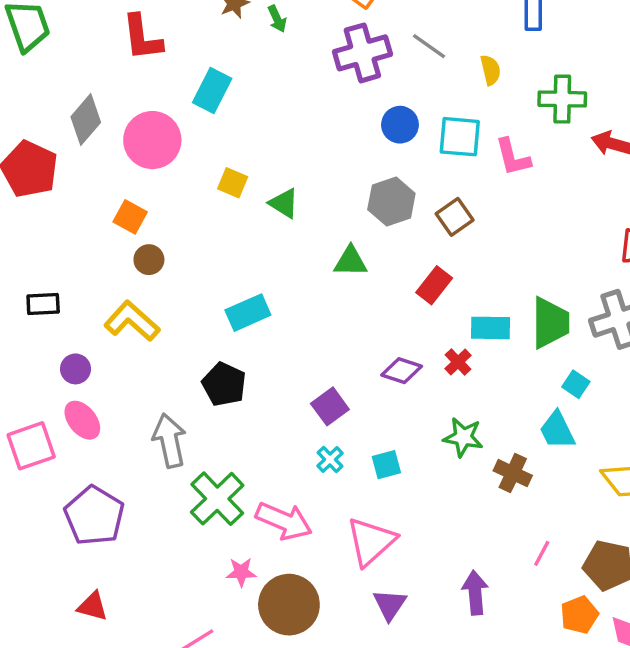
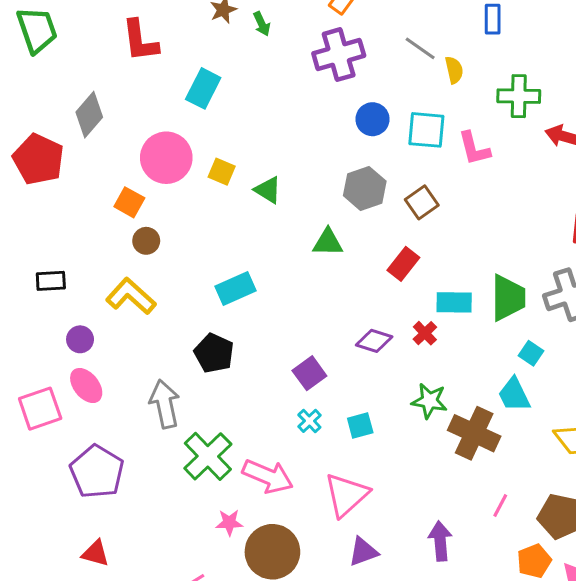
gray line: (429, 46) -> (420, 48), moved
pink circle: (152, 140) -> (166, 158), moved
brown cross: (513, 473) -> (474, 433), size x1.5
purple triangle: (390, 605) -> (363, 552), turned 36

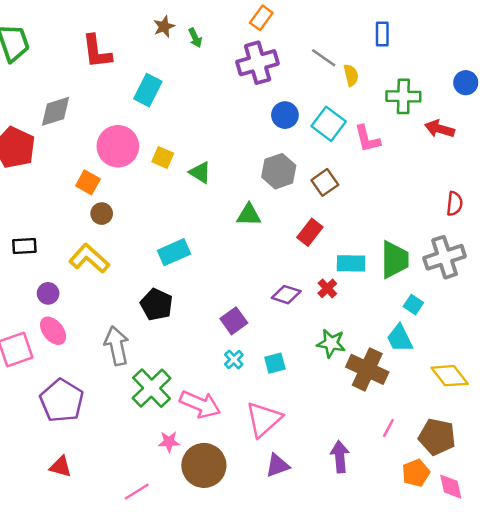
gray diamond: (89, 115) -> (56, 111), turned 32
cyan square: (426, 130) -> (329, 124), turned 32

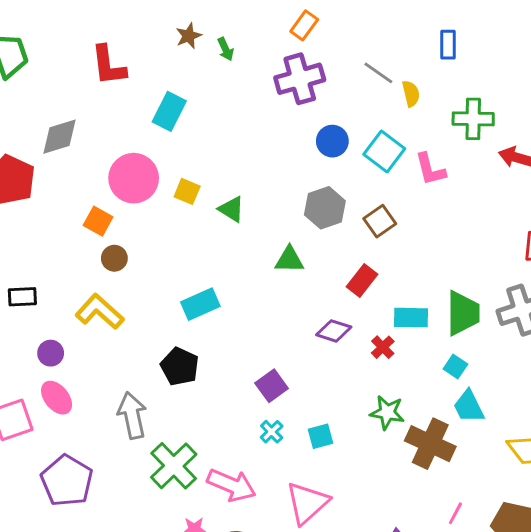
purple diamond: (286, 295) -> (334, 331), moved
cyan square: (413, 305) -> (455, 366), moved

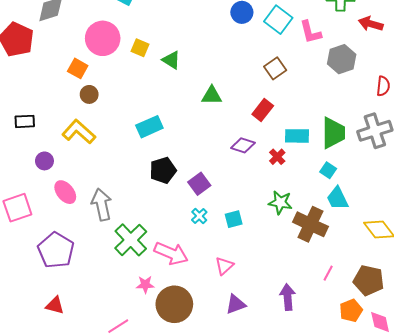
gray hexagon: (325, 208) -> (342, 59), moved
black pentagon: (180, 366) -> (163, 170), moved, turned 30
pink ellipse: (57, 398) -> (65, 192), moved
pink triangle: (307, 503) -> (224, 266), size x0.6

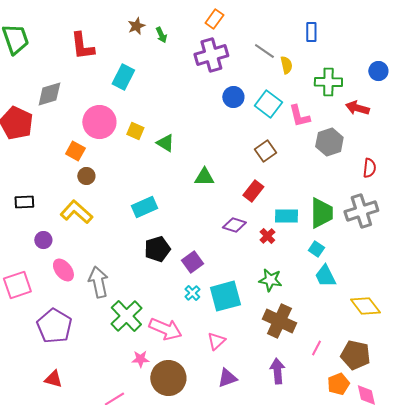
cyan square: (234, 219) -> (225, 296), size x1.8
brown cross: (310, 224) -> (279, 321), moved

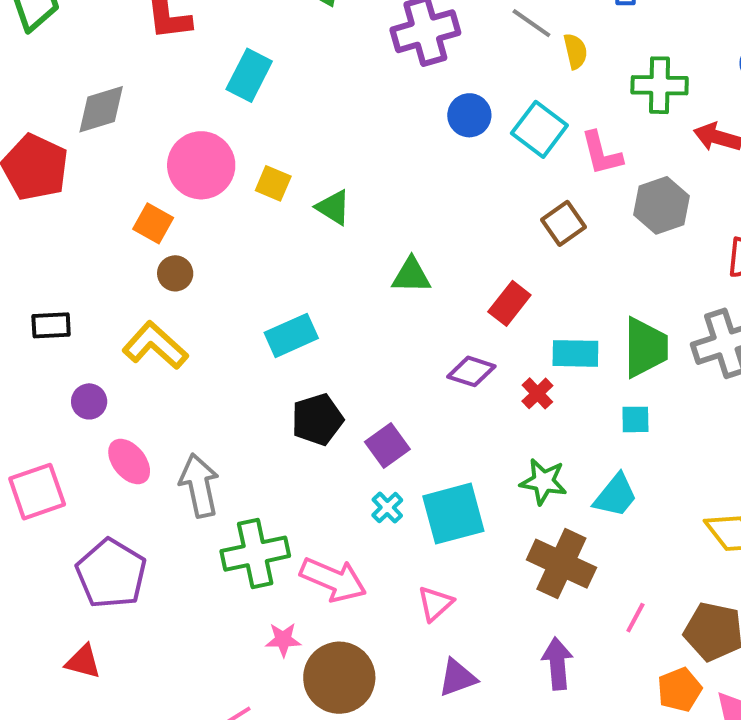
brown square: (265, 151) -> (563, 223), moved
cyan square: (316, 249) -> (635, 419), turned -35
cyan trapezoid: (325, 276) -> (615, 496), moved, turned -115
green cross: (126, 316) -> (255, 554), turned 32
red triangle: (53, 379) -> (83, 662), moved

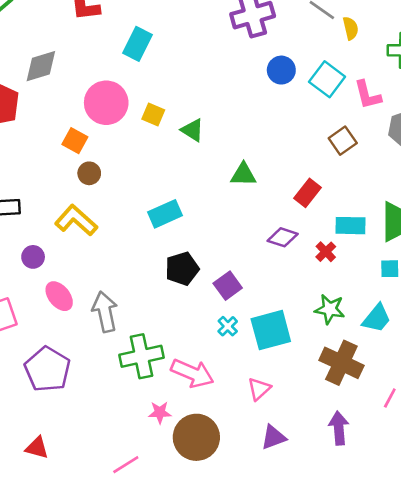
red triangle: (83, 662) -> (37, 448), moved

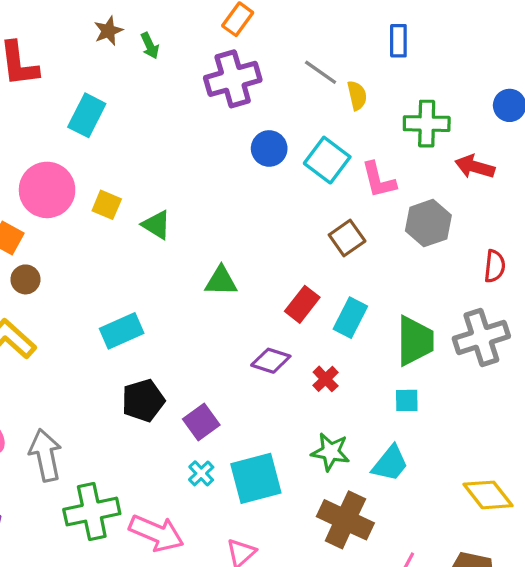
cyan rectangle: (351, 226) -> (350, 318), moved, turned -64

